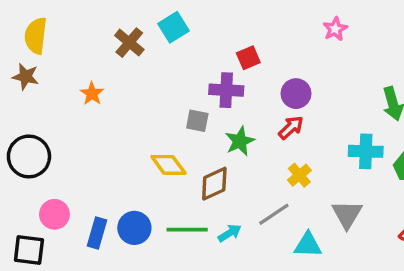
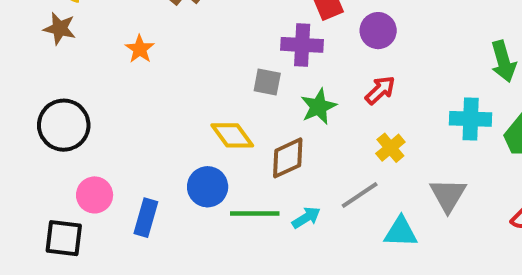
purple circle: (296, 94) -> (378, 31), moved
blue circle: (134, 228) -> (208, 187), moved

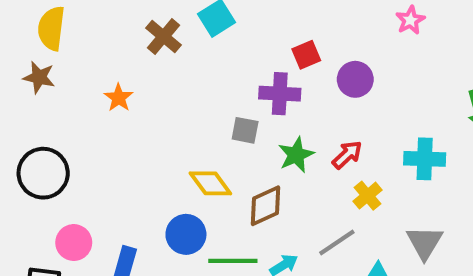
red arrow: (380, 90) -> (347, 155), moved
cyan cross: (471, 119) -> (425, 159), moved

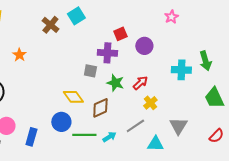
orange star: (119, 98) -> (19, 55), moved
green star: (296, 155) -> (115, 83), turned -30
cyan cross: (425, 159) -> (181, 70), moved

